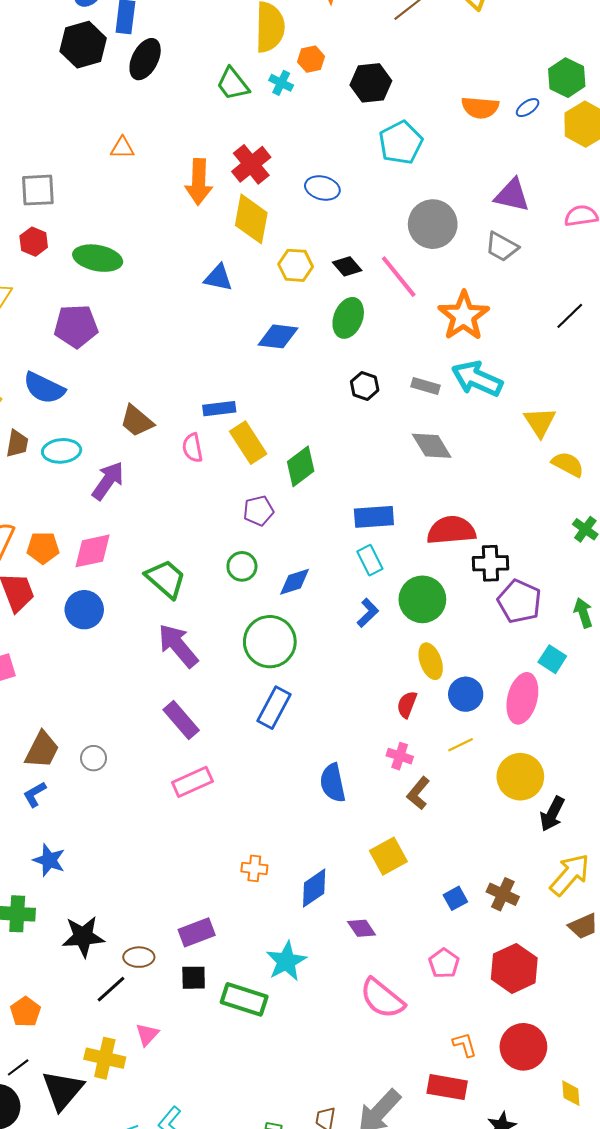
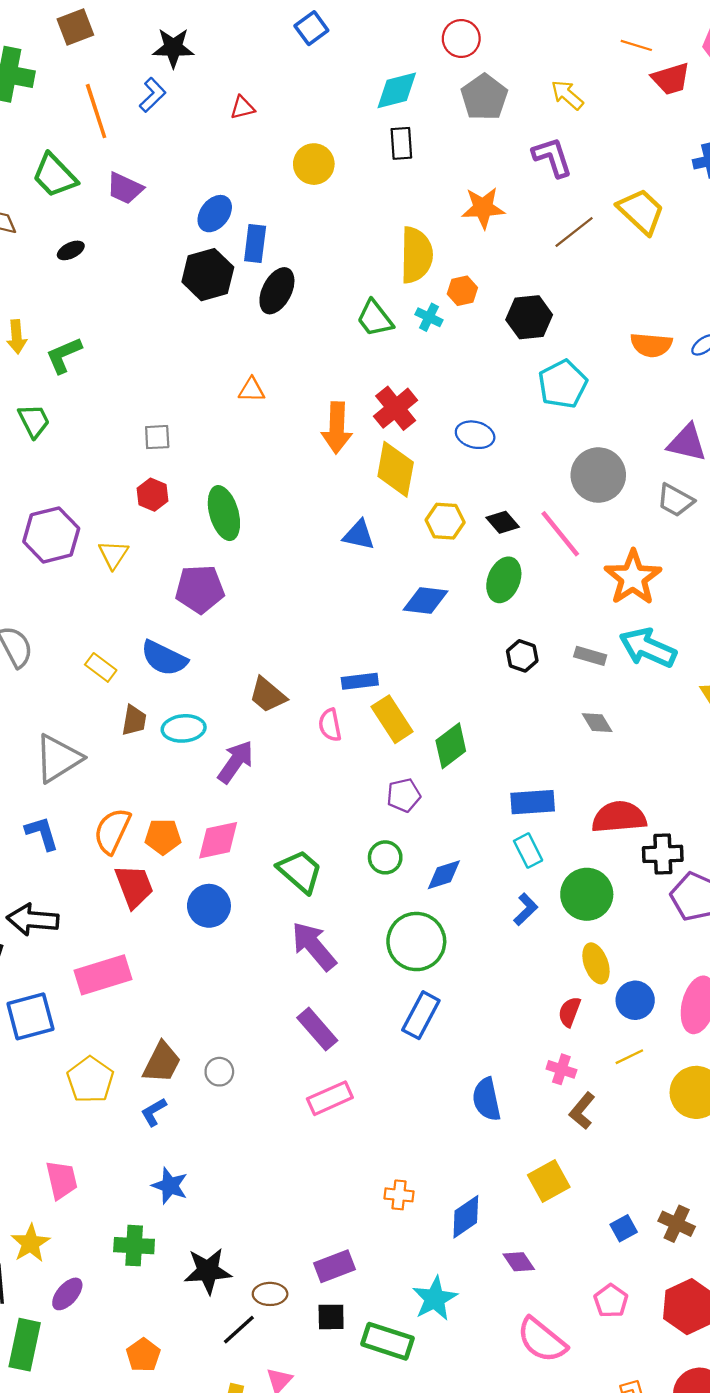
gray square: (38, 190) -> (157, 437), size x0.7
green ellipse: (98, 258) -> (224, 513), turned 63
gray diamond: (432, 446) -> (597, 723), size x0.7

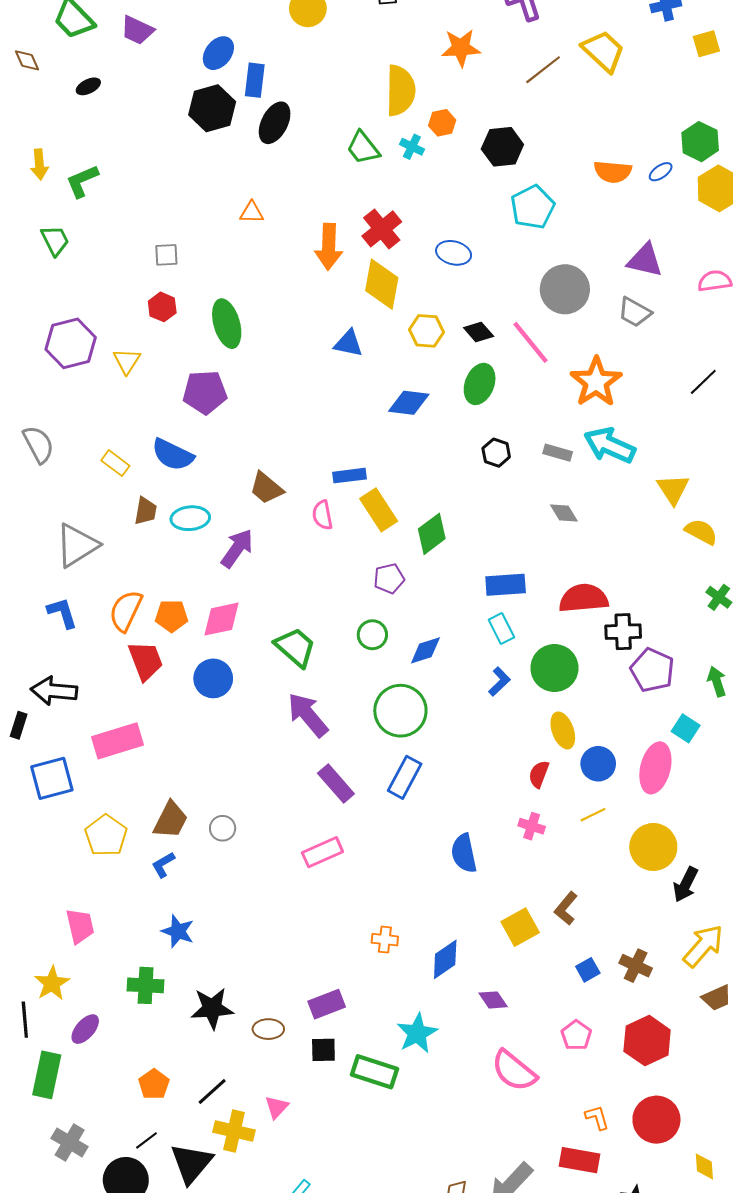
purple rectangle: (317, 1029) -> (336, 784), moved
brown L-shape: (582, 1111) -> (566, 908), moved
black line: (239, 1330) -> (212, 1092), moved

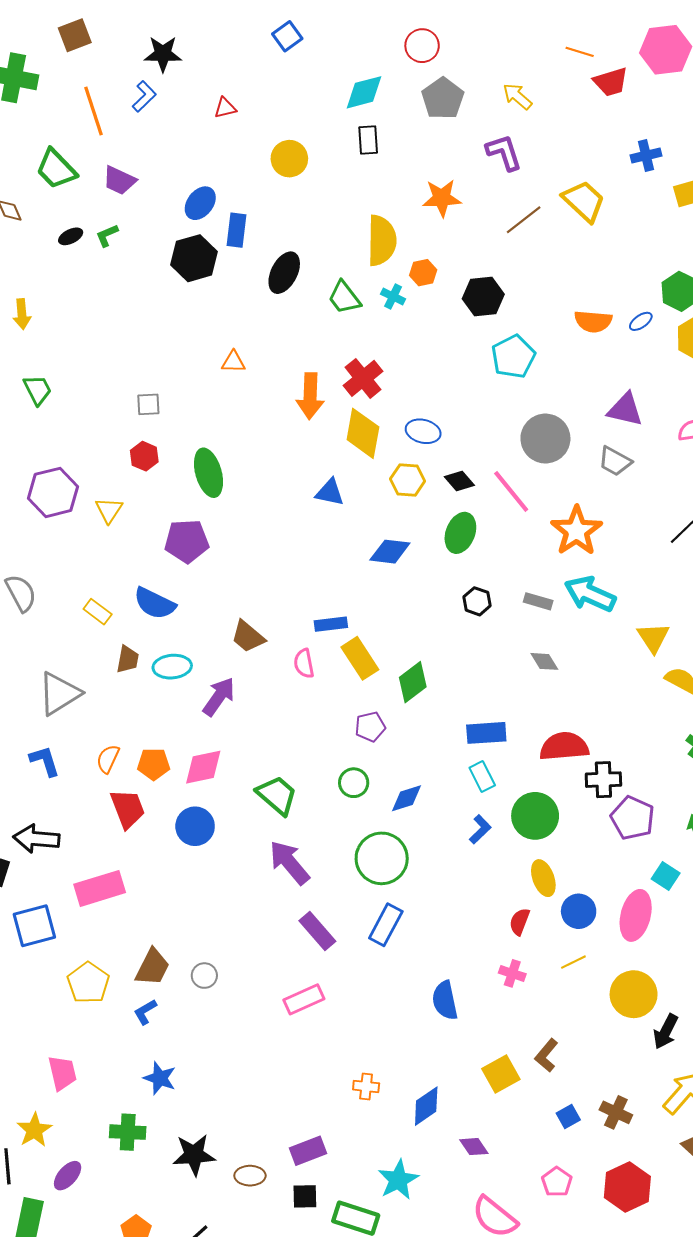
black ellipse: (275, 123) -> (284, 273), moved
green L-shape: (82, 181) -> (107, 235), moved, size x0.7
blue ellipse: (454, 253) -> (423, 431), moved
orange semicircle: (126, 611) -> (108, 759), size x0.7

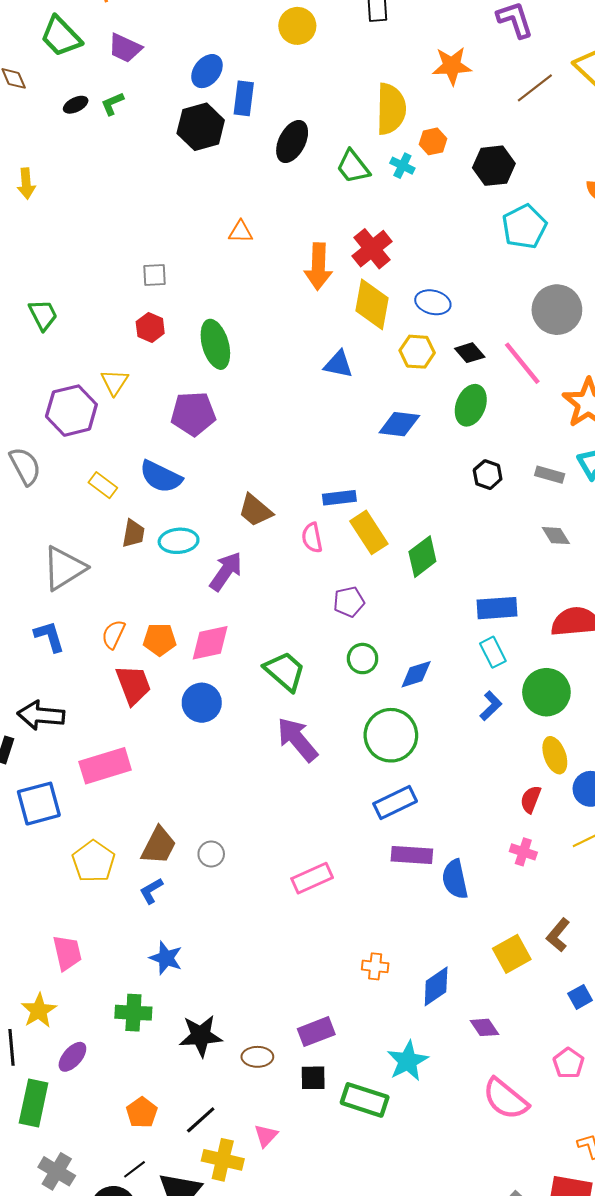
green trapezoid: (37, 390) -> (43, 315), moved
purple hexagon: (53, 492) -> (71, 411), moved
purple pentagon: (370, 727) -> (349, 602), moved
blue rectangle: (386, 925) -> (395, 802), turned 36
purple rectangle: (317, 931) -> (412, 855), moved, turned -45

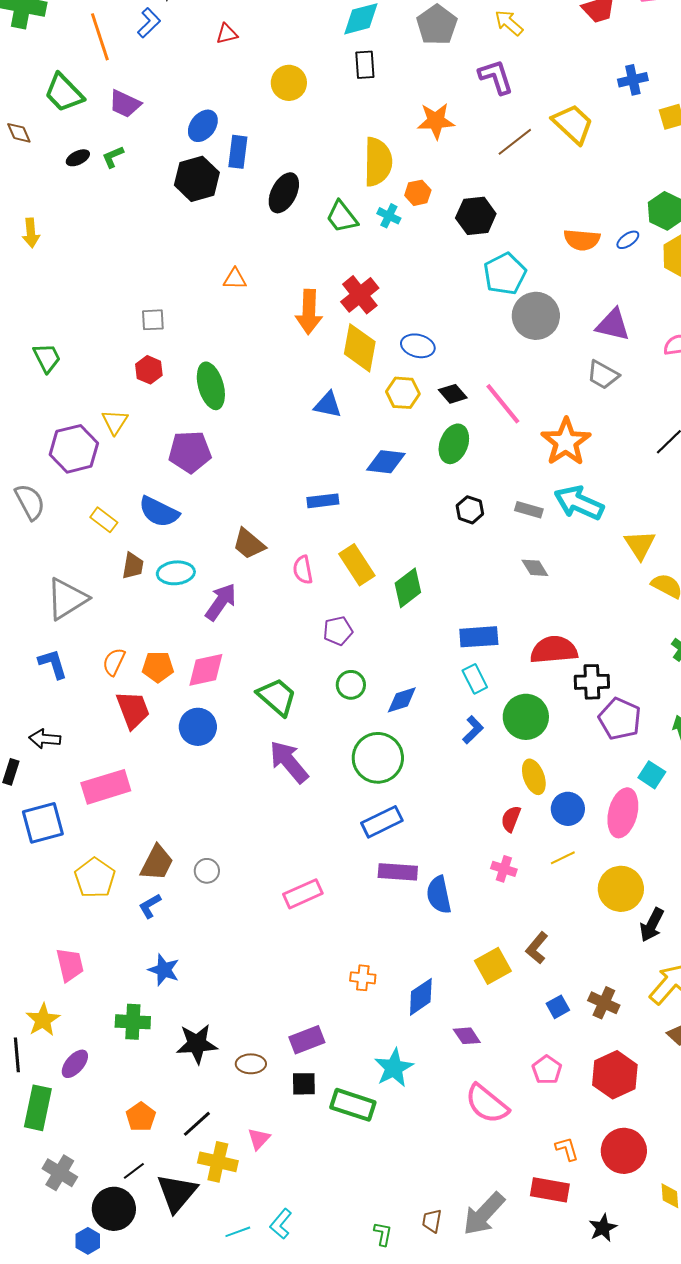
gray circle: (557, 310) -> (536, 316), moved
blue rectangle: (339, 498) -> (323, 501), moved
black arrow: (41, 715) -> (45, 739), size x0.7

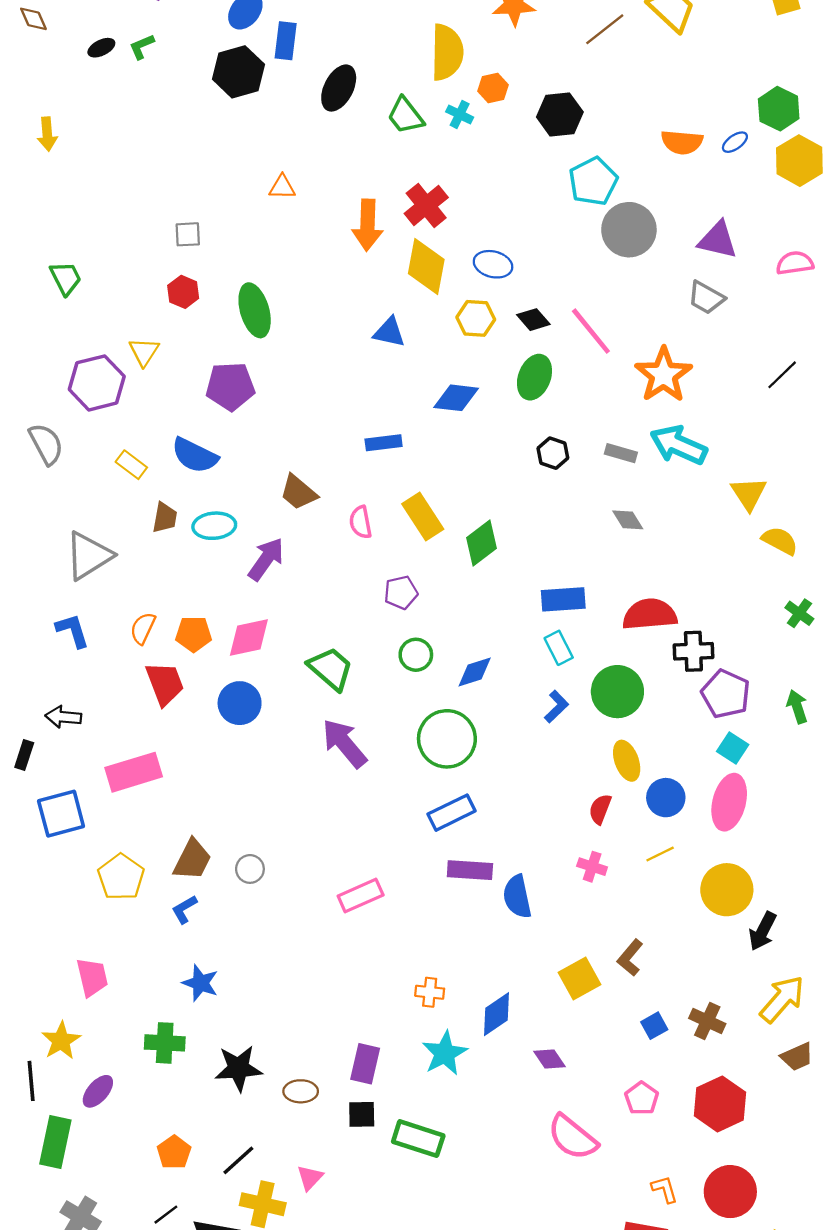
cyan square: (652, 775) -> (733, 748), moved
purple rectangle: (307, 1040) -> (365, 1064), turned -56
cyan star: (394, 1068) -> (445, 1053), moved

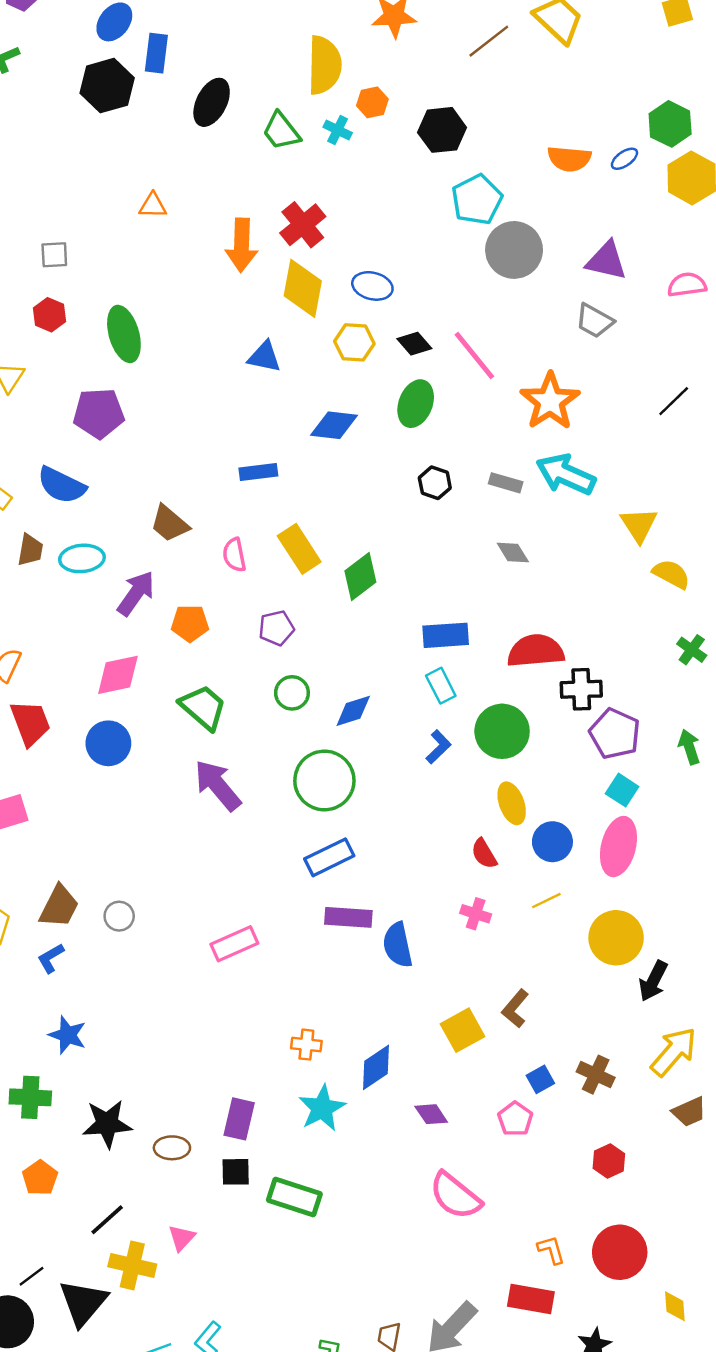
orange pentagon: (194, 634) -> (190, 623), moved
red semicircle: (600, 809) -> (484, 854), turned -52
pink pentagon: (642, 1098) -> (515, 1119), moved
red hexagon: (720, 1104) -> (609, 1161), size x0.6
orange pentagon: (174, 1152) -> (40, 1178), moved

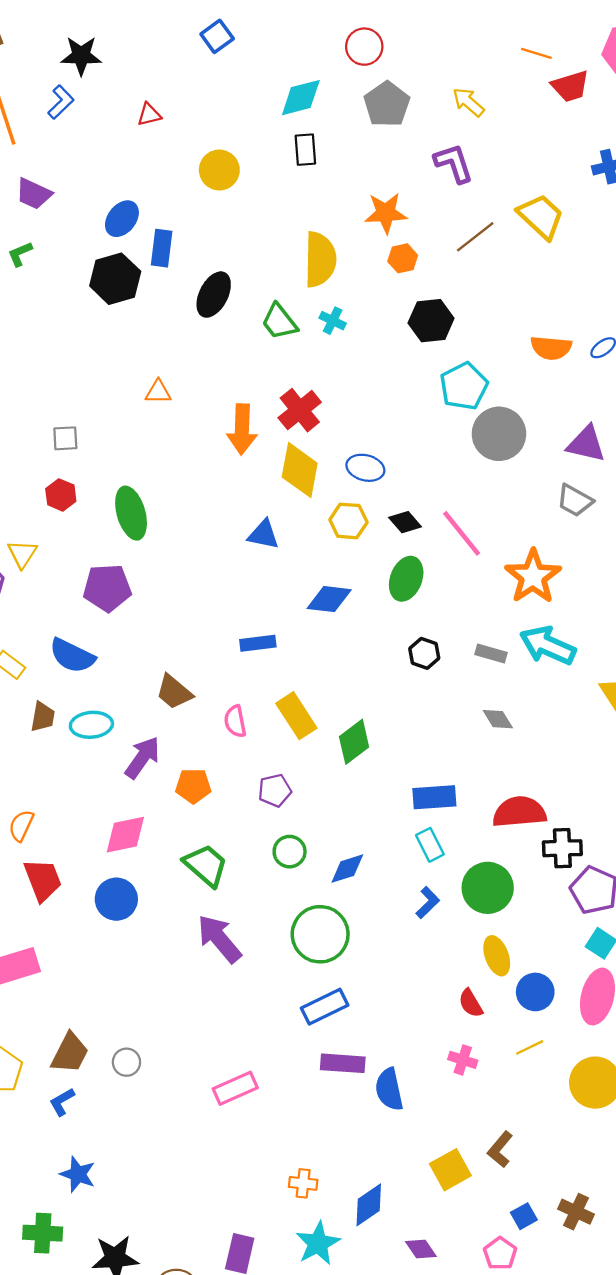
orange hexagon: (372, 102) -> (403, 258), moved

